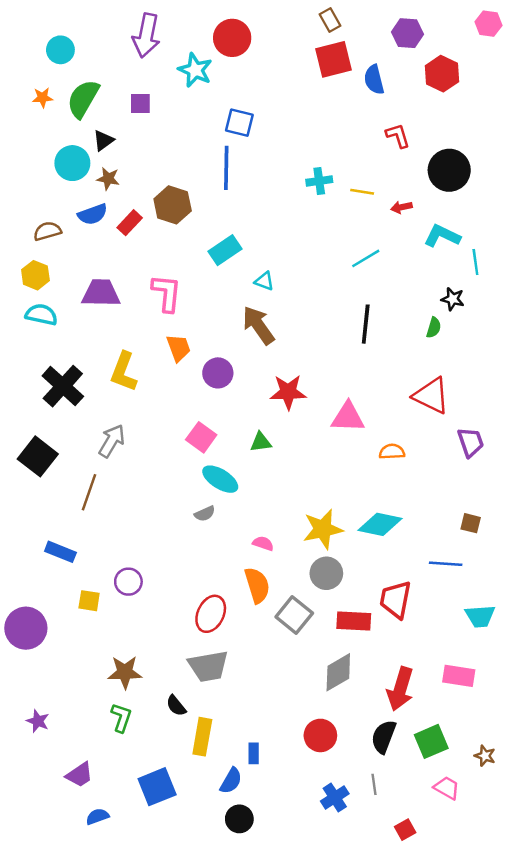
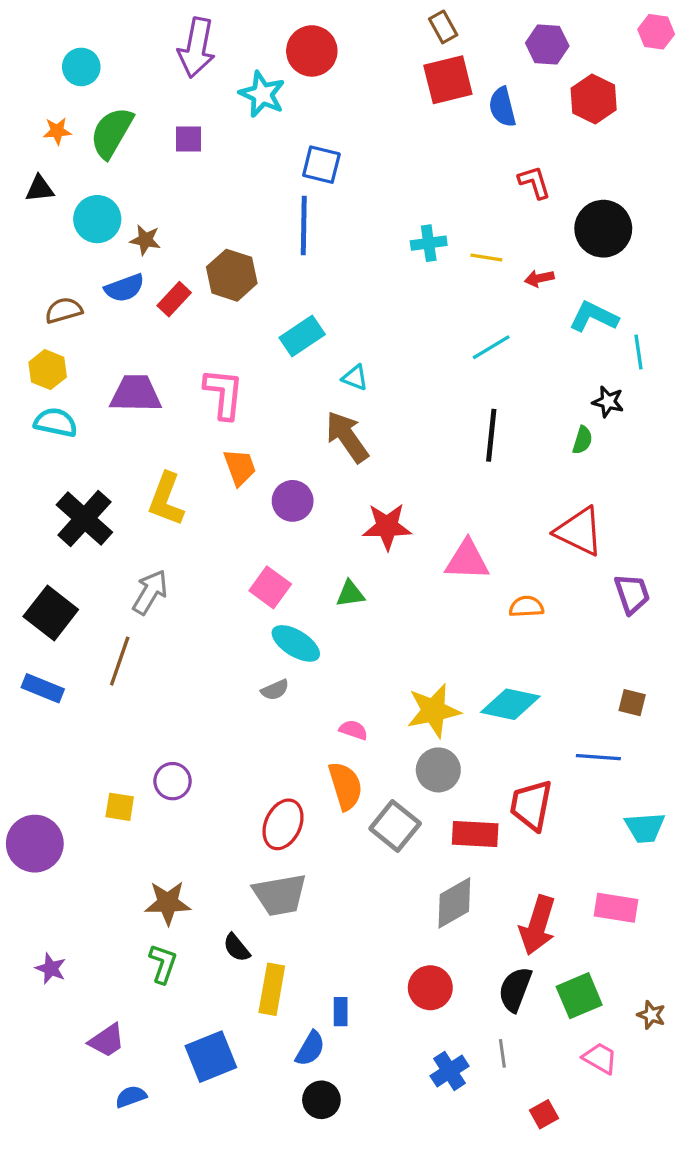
black triangle: (103, 140) -> (40, 189), moved, turned 30
blue rectangle: (60, 552) -> (43, 688), moved

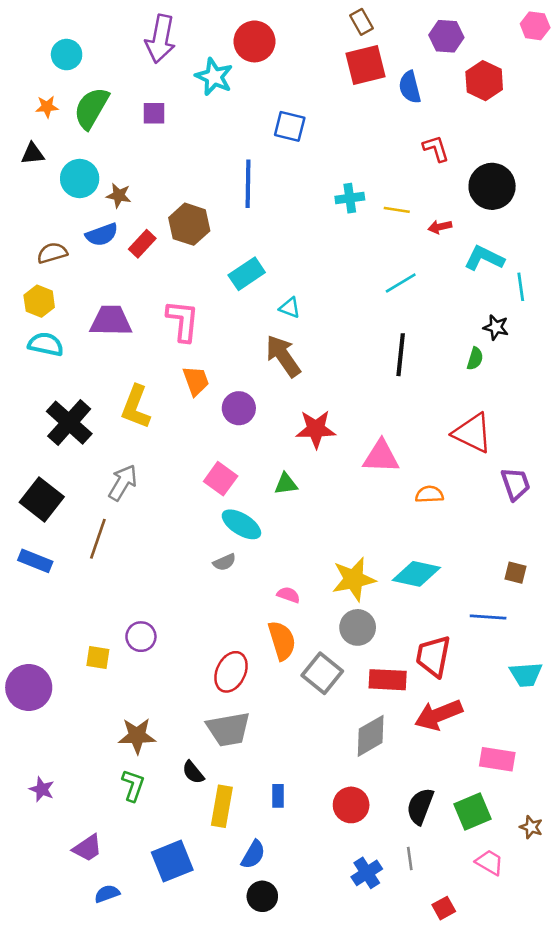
blue square: (321, 165) -> (290, 126), moved
pink rectangle: (616, 908) -> (497, 759), moved
red arrow: (538, 925) -> (439, 715), moved, turned 51
blue rectangle: (341, 1012) -> (278, 796), moved

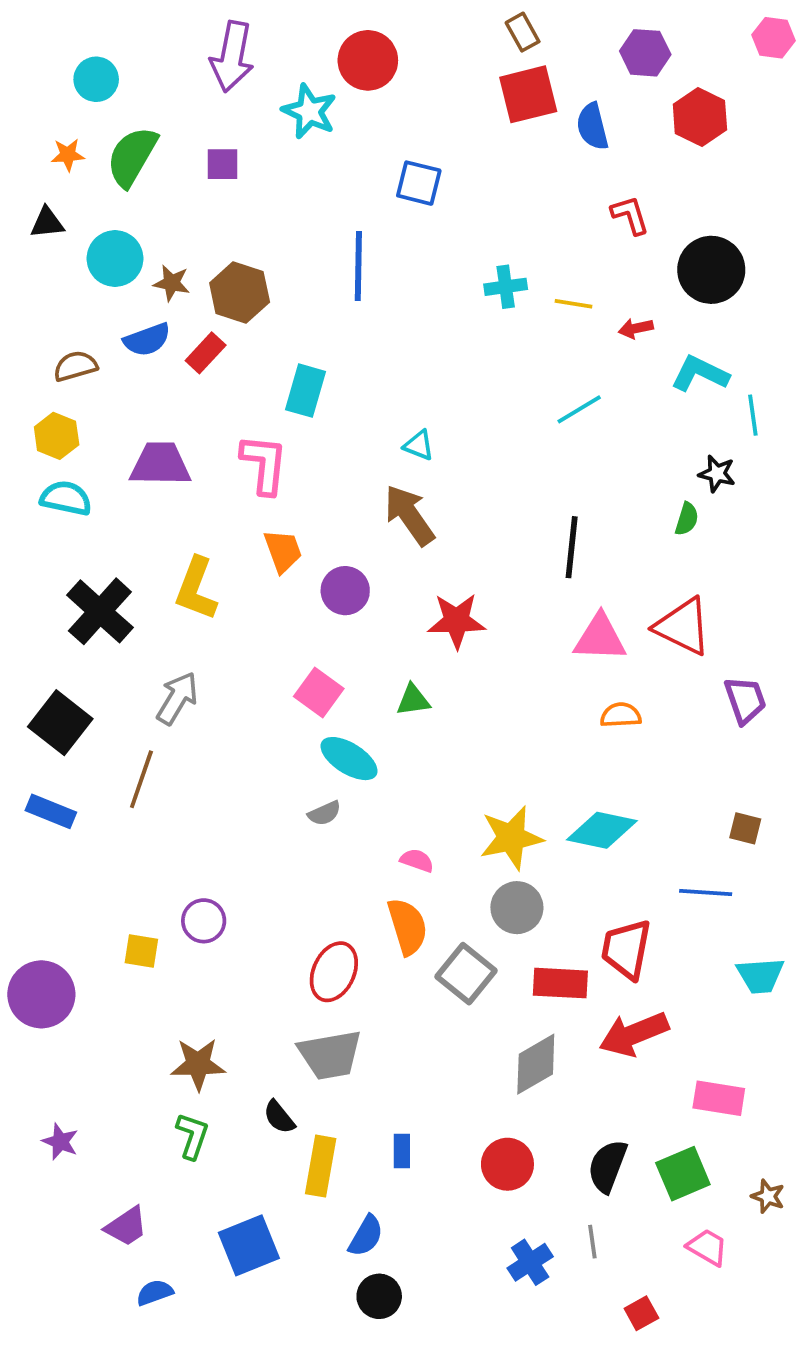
brown hexagon: (189, 224) -> (240, 292), moved
cyan rectangle: (247, 274) -> (306, 391), moved, turned -40
black line: (401, 355) -> (572, 547), moved
pink triangle: (381, 456) -> (600, 638), moved

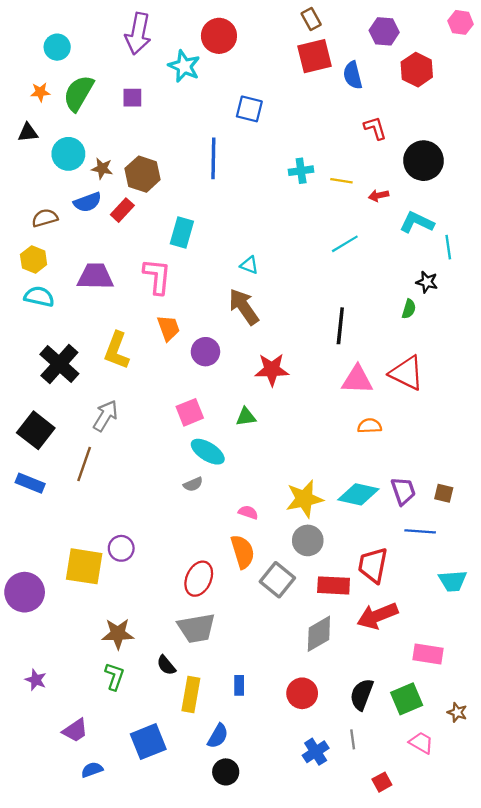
pink square: (319, 693) -> (190, 412), turned 32
purple trapezoid: (745, 700) -> (403, 491), moved
yellow square: (141, 951) -> (84, 566), size x1.8

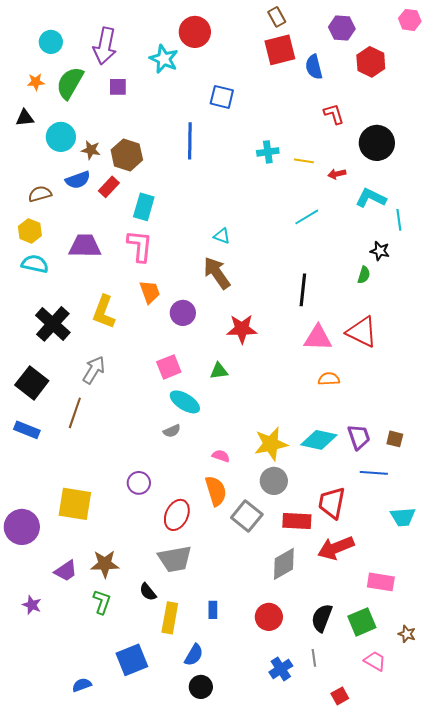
purple arrow: (138, 34) -> (105, 46), moved
cyan rectangle: (182, 233) -> (144, 207), moved
purple circle: (121, 548) -> (139, 483), moved
purple trapezoid: (75, 730) -> (66, 571), moved

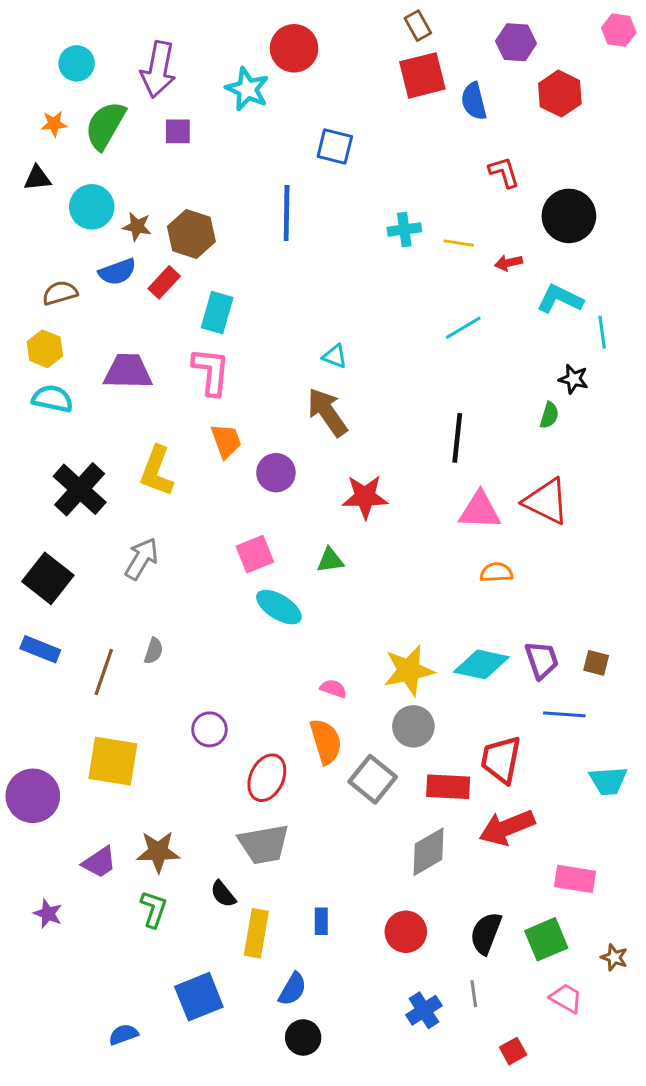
brown line: (75, 413) -> (104, 672), moved
gray semicircle: (172, 431) -> (154, 651), moved, turned -48

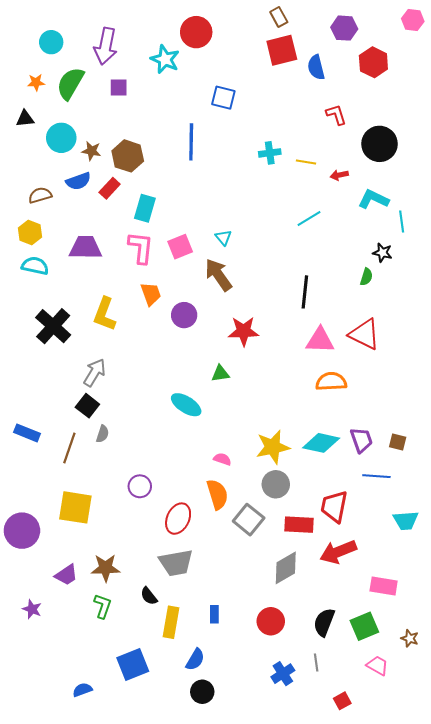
cyan triangle: (335, 356) -> (223, 238), turned 30
pink square: (255, 554) -> (180, 247), moved
orange semicircle: (496, 572) -> (331, 382), size x1.4
black square: (48, 578) -> (87, 406), moved, size x0.7

